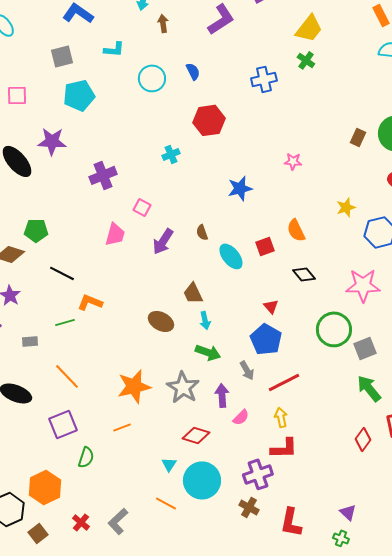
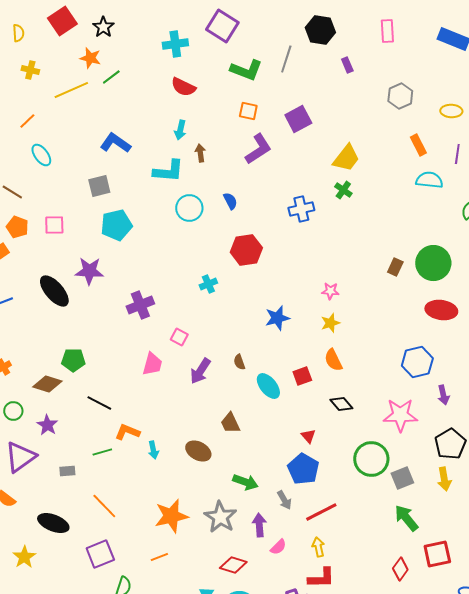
cyan L-shape: (114, 49) -> (168, 171), moved, size x1.5
yellow star: (346, 207) -> (330, 323), moved
cyan arrow: (205, 320) -> (153, 450), moved

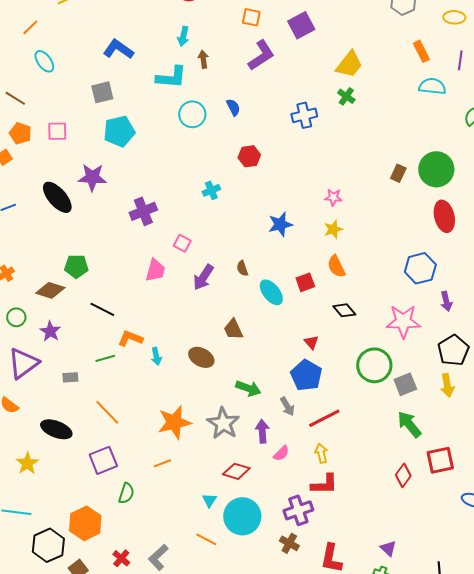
red hexagon: (246, 250) -> (249, 156), size x0.7
red ellipse: (441, 310) -> (444, 216), turned 68

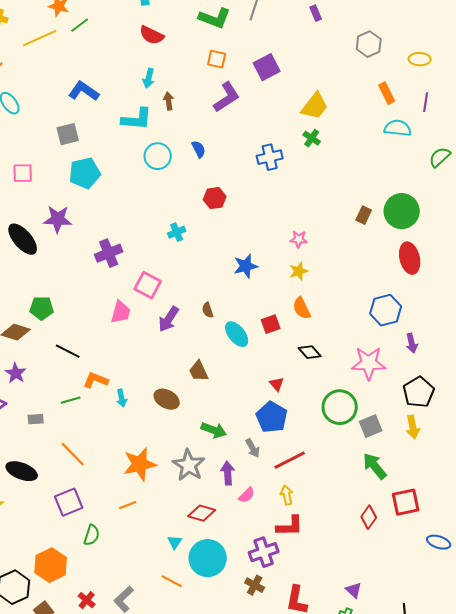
pink square: (182, 243) -> (148, 285), size x1.5

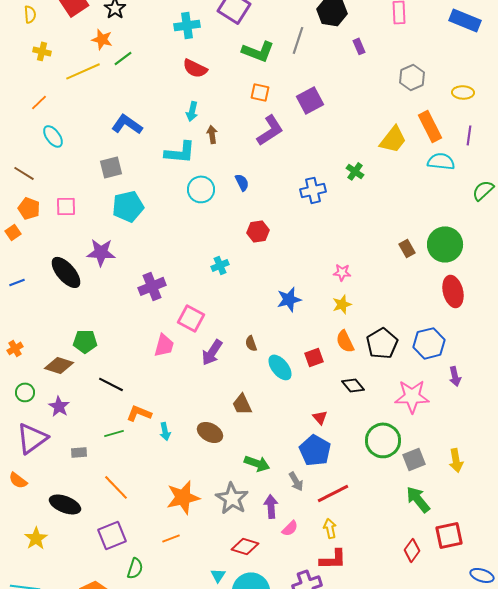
orange rectangle: (387, 93) -> (430, 126), size x1.4
yellow trapezoid: (315, 106) -> (393, 139), moved
brown rectangle: (364, 215) -> (407, 248), turned -54
black pentagon: (419, 392) -> (382, 343), moved

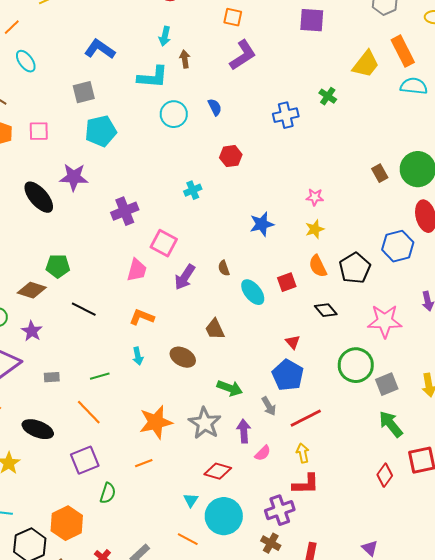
purple square: (310, 100) -> (312, 20), moved, turned 32
blue hexagon: (429, 343) -> (398, 246), moved
orange L-shape: (139, 413) -> (142, 317), moved
green line: (114, 433) -> (100, 376), moved

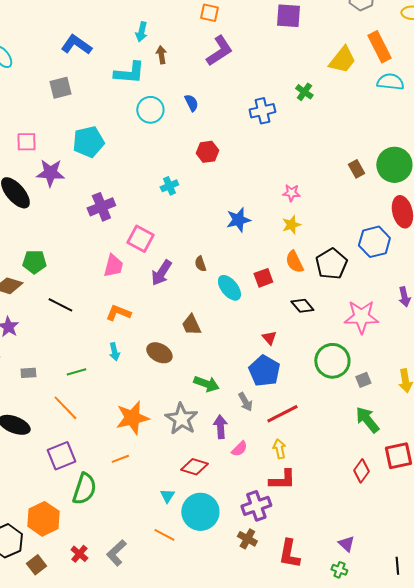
pink square: (39, 131) -> (26, 142), moved
cyan pentagon: (101, 131) -> (88, 142), moved
gray square: (387, 384) -> (363, 380), size x0.7
green semicircle: (108, 493) -> (84, 489), size x1.5

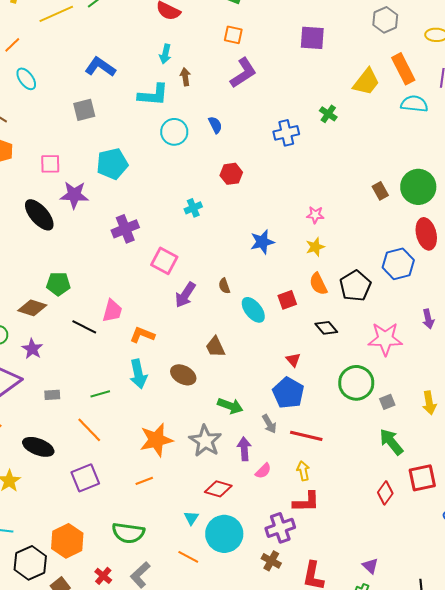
pink trapezoid: (113, 266) -> (112, 311), moved
cyan arrow: (114, 352) -> (138, 374), size x1.6
red line: (282, 414) -> (306, 436), turned 40
green semicircle: (84, 489) -> (128, 533), moved, turned 80

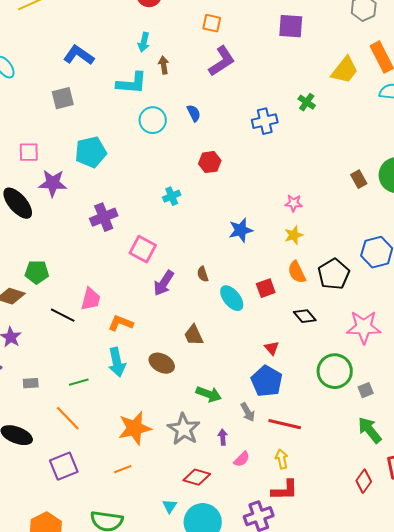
purple arrow: (244, 449) -> (223, 437), size x0.7

